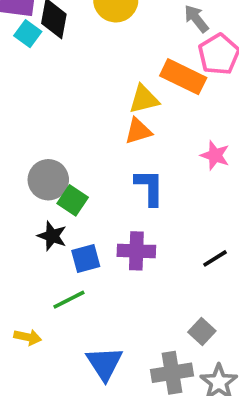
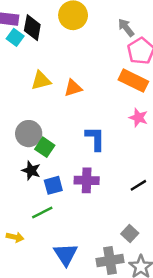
orange rectangle: (183, 77) -> (133, 81), moved
yellow triangle: (144, 99) -> (41, 81), moved
orange triangle: (138, 131) -> (73, 88), moved

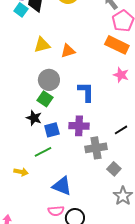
gray circle: (29, 134) -> (49, 80), moved
blue triangle: (66, 254) -> (62, 186), turned -35
gray cross: (110, 261) -> (96, 148), moved

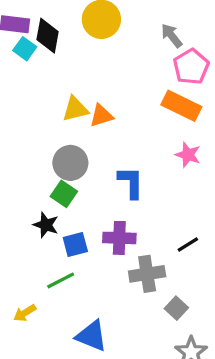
yellow triangle: (42, 45) -> (75, 109), moved
yellow arrow: (21, 172) -> (25, 313), turned 136

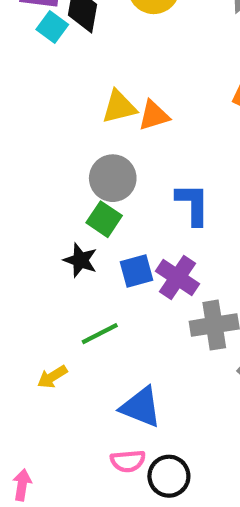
purple cross: (119, 238) -> (178, 277), turned 32
blue square: (75, 244) -> (136, 271), moved

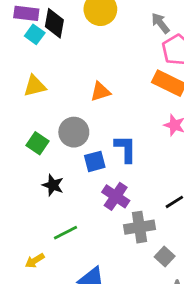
yellow triangle: (119, 107) -> (35, 86), moved
green square: (104, 219) -> (38, 143), moved
blue square: (136, 271) -> (95, 161), moved

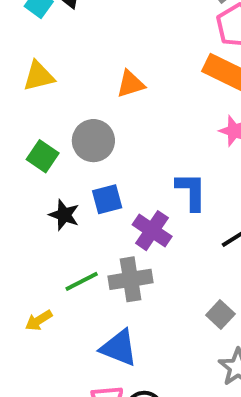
blue L-shape: (126, 149) -> (191, 191), moved
blue square: (95, 161) -> (107, 199), moved
gray cross: (139, 227) -> (131, 279), moved

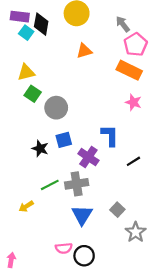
orange triangle: (131, 84) -> (84, 51), moved
green square: (43, 156) -> (33, 94), moved
gray square: (220, 315) -> (117, 210), moved
blue triangle: (119, 348) -> (82, 215), moved, turned 40

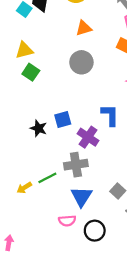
gray circle: (56, 108) -> (81, 62), moved
green line: (50, 185) -> (47, 178), moved
pink semicircle: (64, 248) -> (67, 221), moved
black circle: (84, 256) -> (95, 231), moved

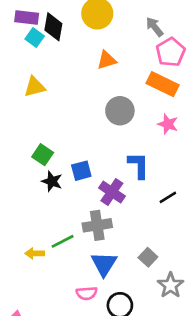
gray circle: (81, 62) -> (120, 111), moved
green square: (31, 72) -> (43, 155), moved
yellow arrow: (24, 188) -> (35, 253), turned 32

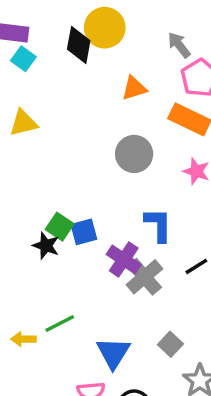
black diamond: (53, 27) -> (79, 45), moved
orange triangle: (107, 60) -> (134, 88), moved
green square: (43, 155) -> (60, 227), moved
gray cross: (97, 225) -> (144, 277), moved, turned -32

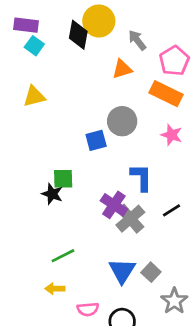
gray arrow: (179, 45) -> (137, 40), moved
green square: (60, 227) -> (63, 179), turned -35
blue square: (84, 232) -> (96, 140), moved
yellow arrow: (23, 339) -> (55, 289), moved
blue triangle: (113, 353) -> (122, 271), moved

